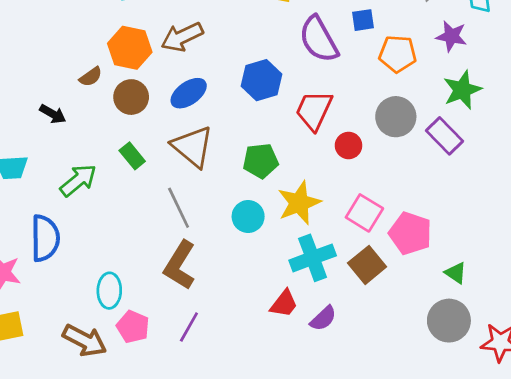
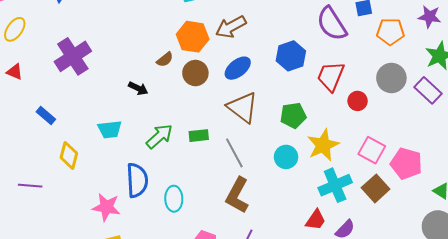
green rectangle: (132, 156) -> (199, 136), moved, turned -54
cyan ellipse: (109, 291) -> (174, 199), moved

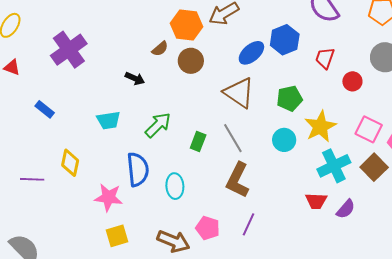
blue ellipse: (238, 68) -> (251, 53), moved
red trapezoid: (331, 76) -> (325, 58), size x0.7
green rectangle: (199, 136) -> (198, 141), moved, turned -60
yellow diamond: (69, 155) -> (70, 163), moved
red trapezoid: (316, 220) -> (316, 201), turned 60

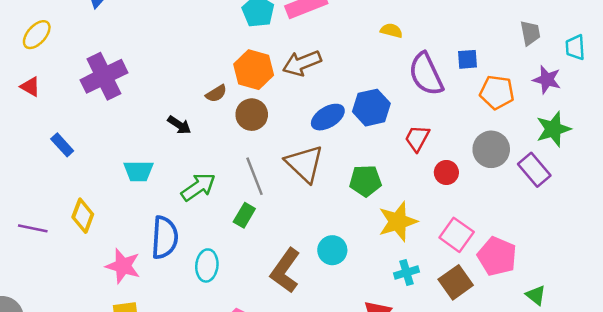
gray line: (233, 138) -> (254, 176), moved
cyan circle: (284, 140) -> (332, 250), moved
cyan cross: (334, 166) -> (407, 272), size x0.6

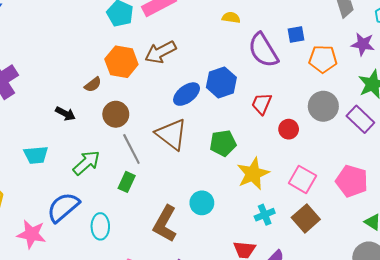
brown circle: (252, 115) -> (116, 114), moved
blue semicircle: (165, 237) -> (63, 207), turned -128
pink pentagon: (497, 256) -> (352, 181), moved

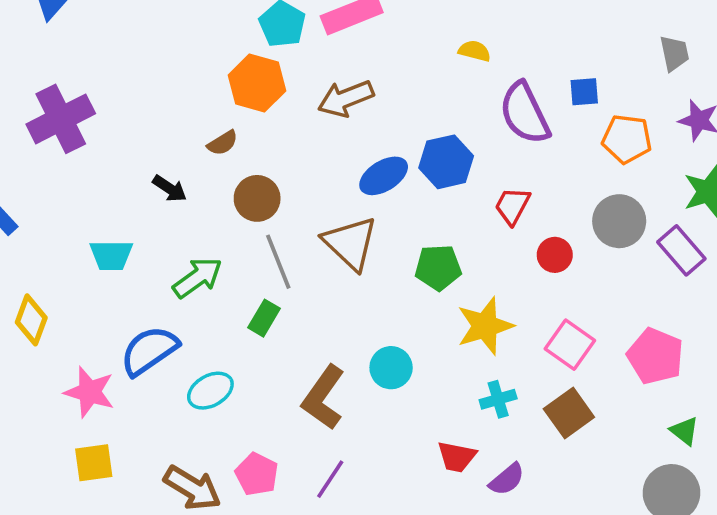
orange hexagon: (121, 62) -> (257, 83), moved
cyan ellipse: (100, 226) -> (210, 391), turned 55

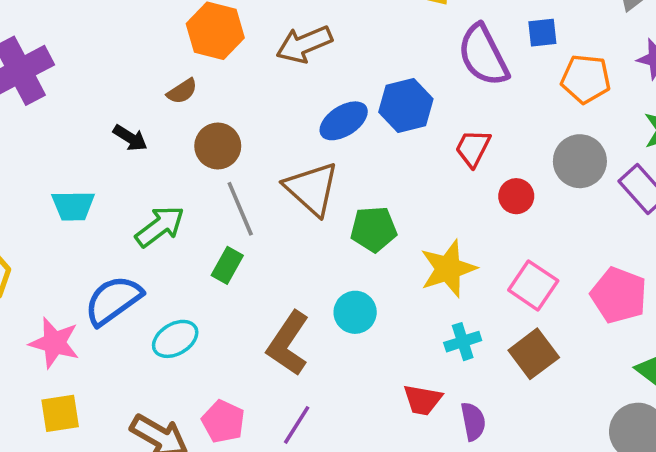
green pentagon: (438, 267) -> (374, 229), moved
purple semicircle: (507, 479) -> (473, 421), turned -60

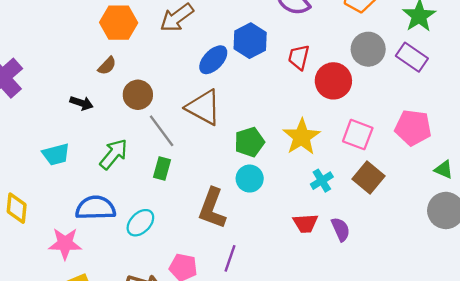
red circle: (516, 196) -> (333, 81), size x1.6
green pentagon: (374, 229) -> (249, 142), moved
blue semicircle: (113, 300) -> (96, 208), turned 48

